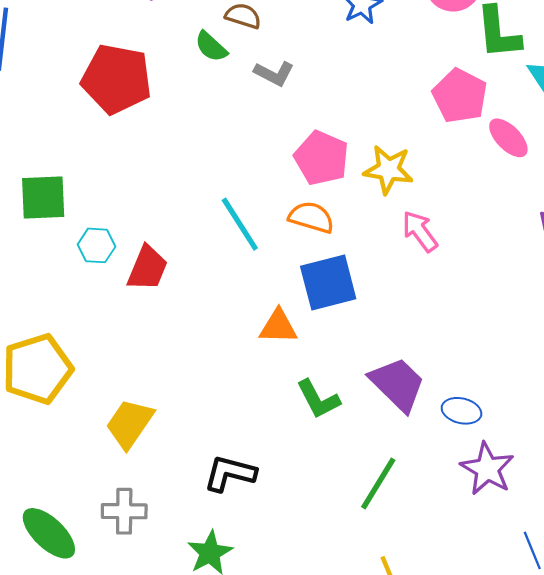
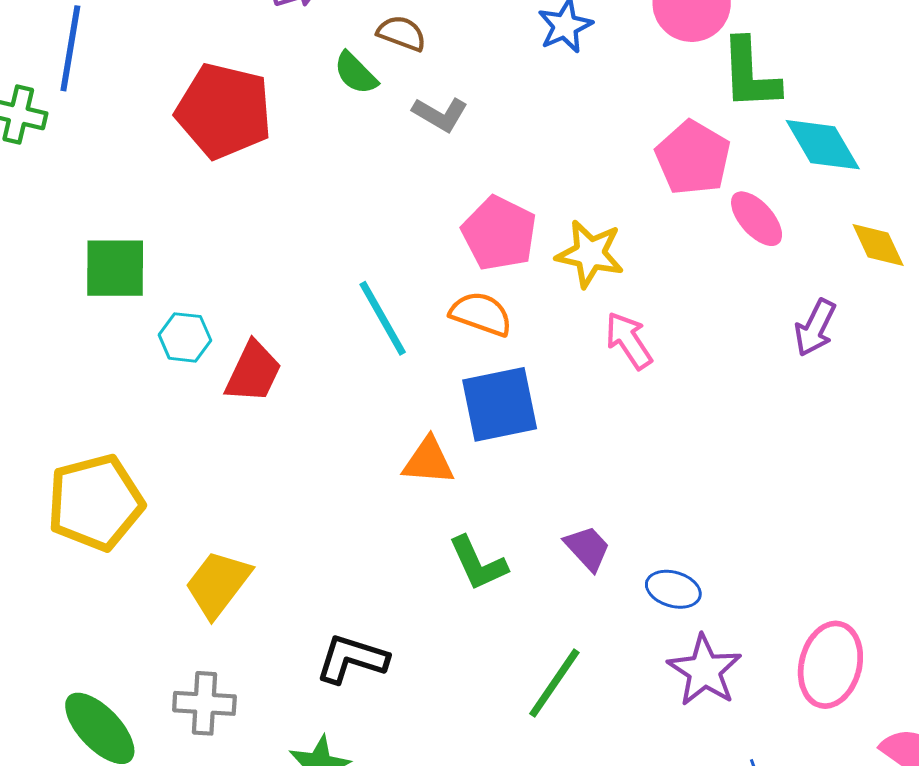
purple trapezoid: (397, 384) -> (587, 548), size x0.6

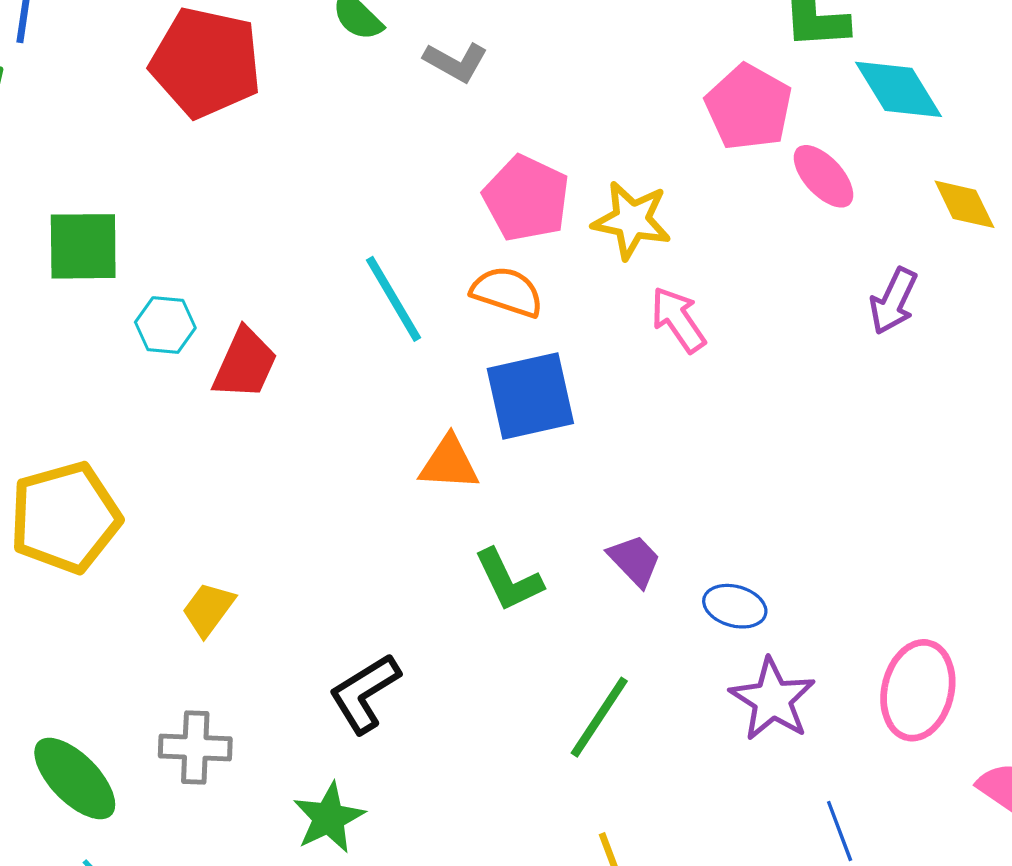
yellow trapezoid: (218, 584) -> (208, 609), size x0.7
black L-shape: (352, 659) -> (365, 693), turned -48

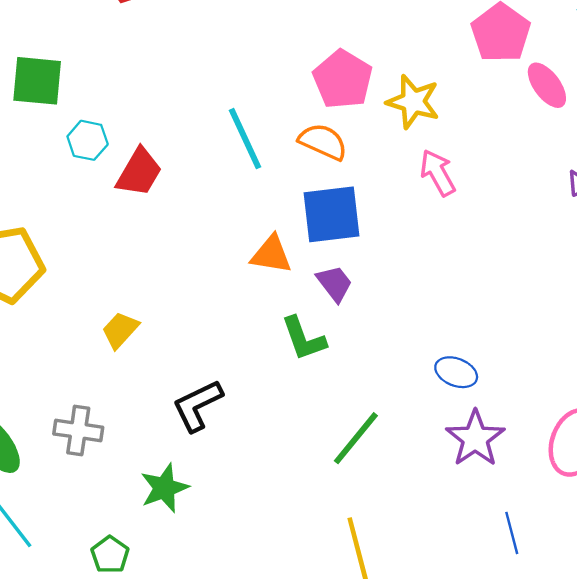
purple trapezoid: (635, 560) -> (335, 283), moved
yellow trapezoid: (208, 609) -> (120, 330), moved

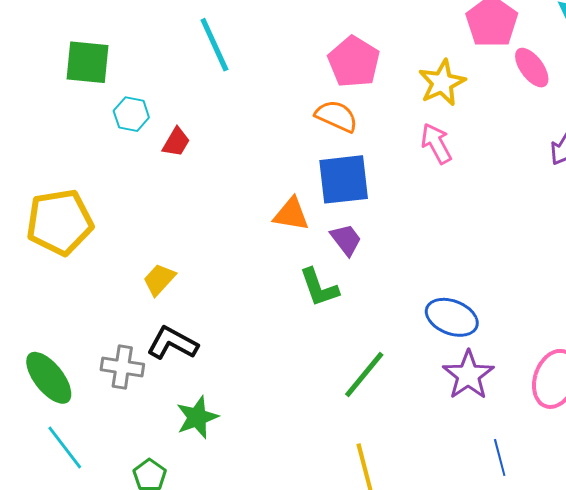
yellow star: (413, 102) -> (442, 83), moved, turned 30
cyan line: (245, 139) -> (214, 45), moved
red trapezoid: (139, 172) -> (176, 142), size x0.7
blue ellipse: (456, 372) -> (452, 317), size x1.4
black L-shape: (198, 405) -> (172, 343), moved, turned 54

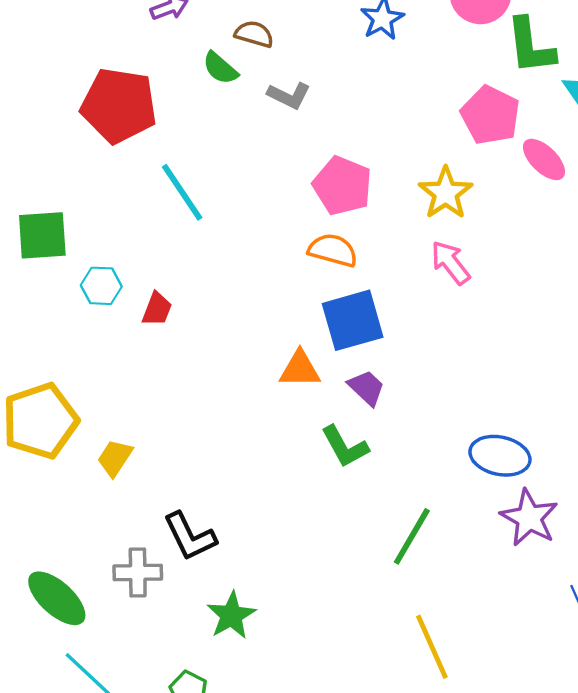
yellow trapezoid: (159, 280) -> (115, 458), moved
black L-shape: (172, 343) -> (190, 536), turned -135

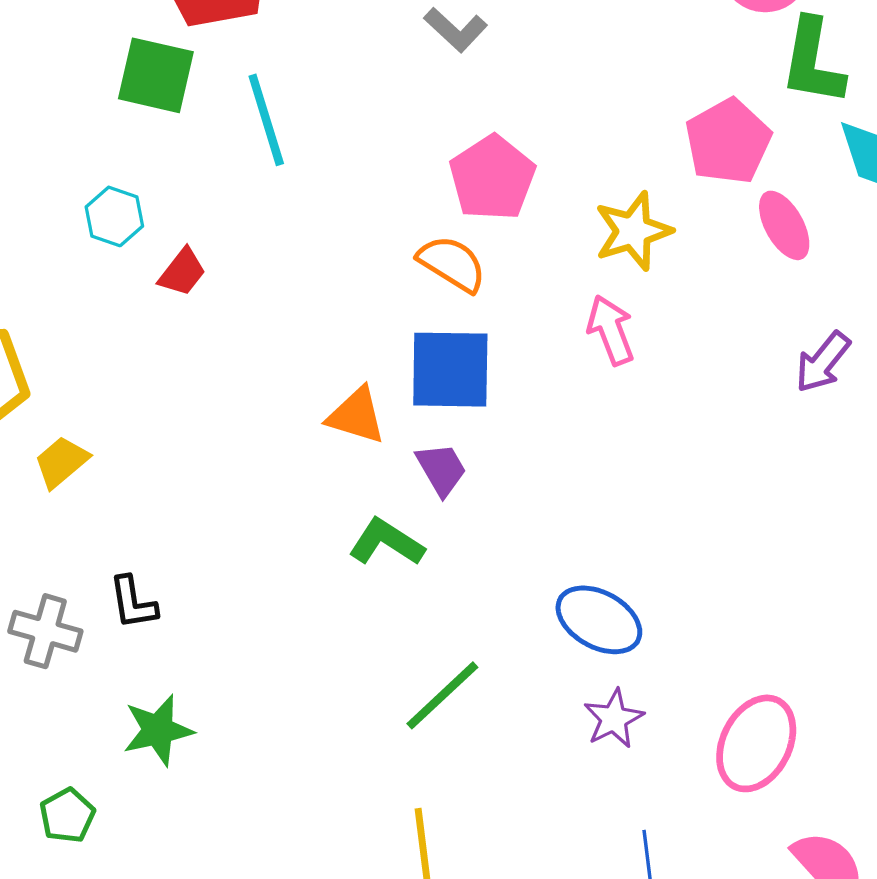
green square: (42, 235) -> (156, 75), moved
green L-shape: (345, 447) -> (386, 542), turned 135
purple star: (529, 518) -> (614, 719), size x0.7
black L-shape: (190, 536) -> (133, 603), size x0.7

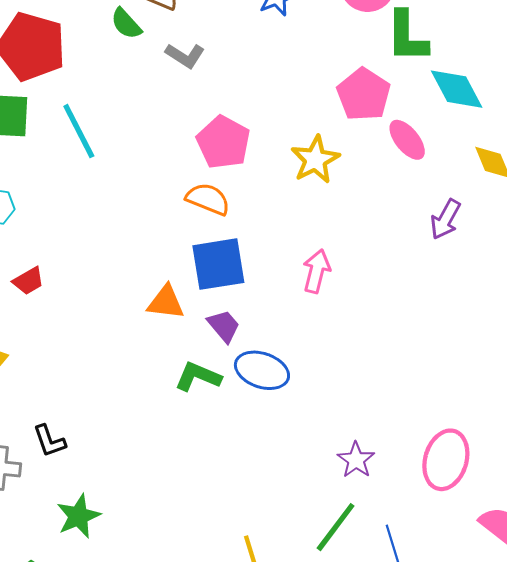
red trapezoid: (182, 272) -> (28, 281), moved, turned 32
pink arrow: (611, 330) -> (317, 271), moved, turned 45
blue ellipse: (599, 620) -> (262, 370), moved
green line: (442, 695) -> (336, 527), moved

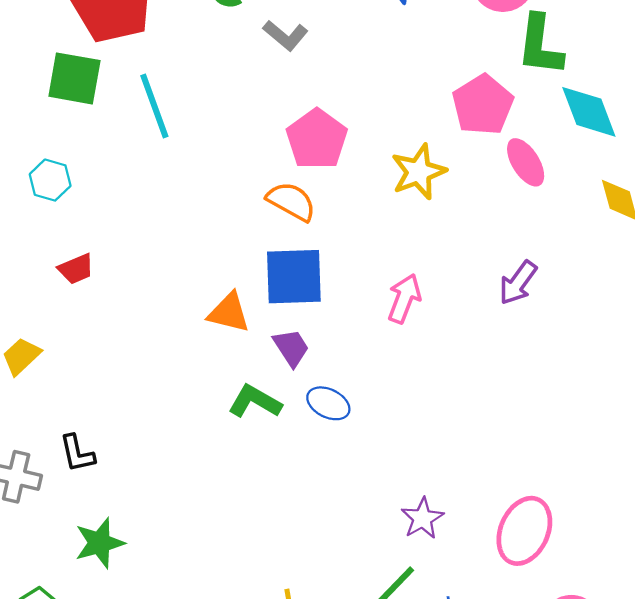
purple arrow: (445, 219) -> (518, 283), moved
blue ellipse: (262, 370) -> (328, 403), size x0.7

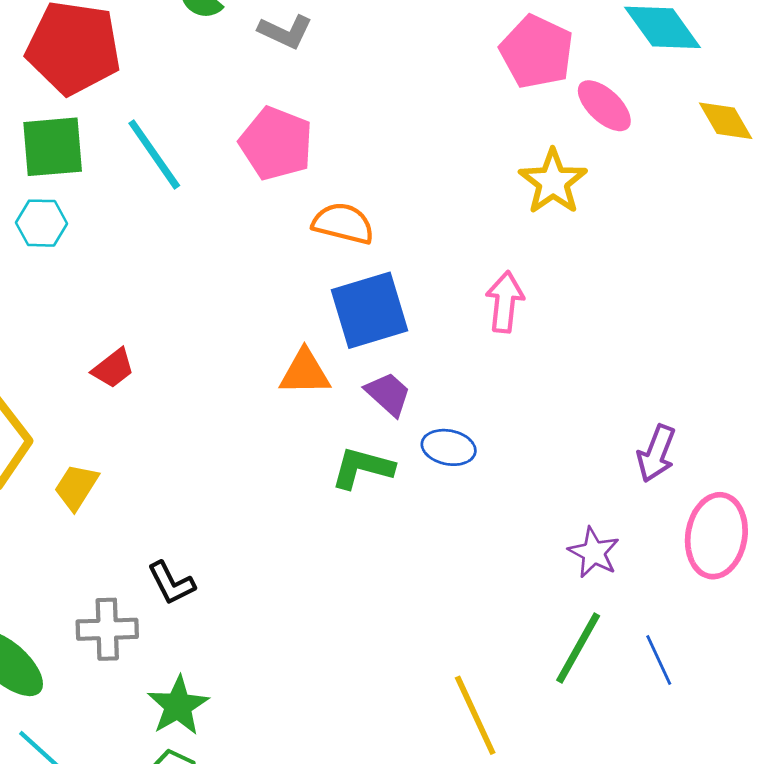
pink pentagon: (317, 139) -> (276, 144), moved
yellow star: (419, 172) -> (553, 182), moved
cyan hexagon: (50, 180) -> (42, 223), moved
purple arrow: (518, 283) -> (656, 453), moved
green star: (99, 543) -> (178, 706), moved

